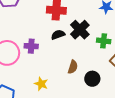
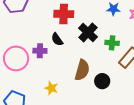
black semicircle: (58, 35) -> (57, 39), moved, turned -104
brown semicircle: (73, 67) -> (82, 70), size x1.5

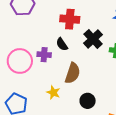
brown semicircle: (82, 70) -> (73, 73), moved
black circle: (102, 81) -> (88, 101), moved

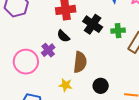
purple cross: (44, 55) -> (48, 50), turned -32

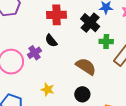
black cross: (93, 24) -> (90, 23), moved
brown semicircle: (80, 62) -> (86, 66), moved, turned -70

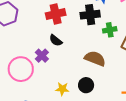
black cross: (90, 23) -> (90, 15), turned -36
black circle: (82, 94) -> (86, 85), moved

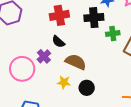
brown semicircle: (95, 58) -> (76, 62), moved
yellow star: (62, 89) -> (64, 82), moved

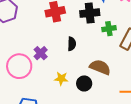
black semicircle: (58, 42) -> (72, 44), moved, turned -128
brown semicircle: (76, 62) -> (100, 67), moved

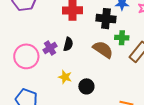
black semicircle: (72, 44) -> (68, 44), moved
brown semicircle: (100, 67) -> (103, 49), moved

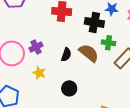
black semicircle: (68, 44) -> (66, 55), moved
yellow star: (65, 77) -> (39, 73), moved

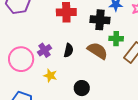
black semicircle: (66, 55) -> (69, 50), moved

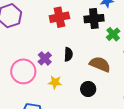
green cross: (116, 39) -> (113, 34), turned -32
brown semicircle: (98, 51) -> (100, 64), moved

